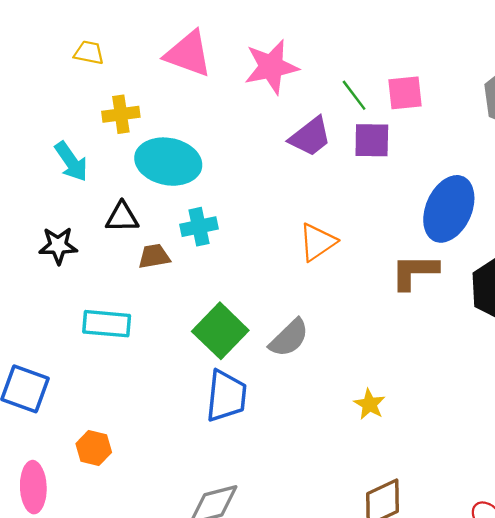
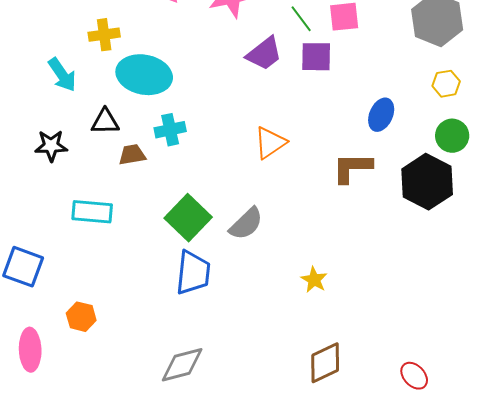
blue ellipse: (449, 209) -> (381, 115), size x0.6

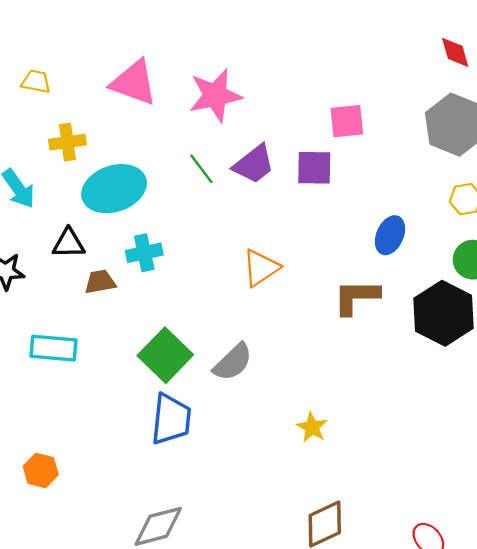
green line: (301, 19) -> (201, 169), moved
cyan ellipse: (144, 75) -> (114, 189), turned -30

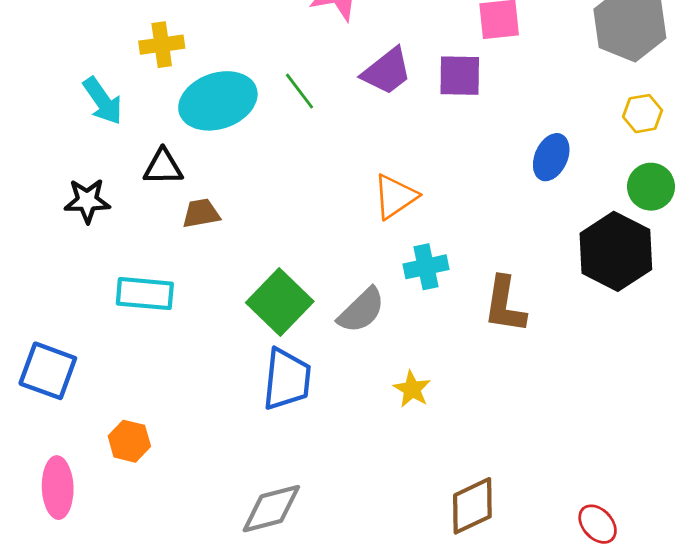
green line: (201, 169) -> (299, 91), moved
cyan cross: (144, 253) -> (426, 267), moved
brown L-shape: (356, 297) -> (505, 305), moved, turned -81
yellow star: (312, 427) -> (412, 389), moved

